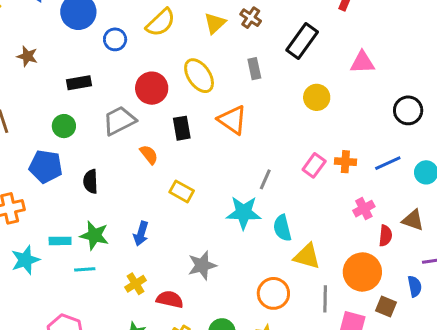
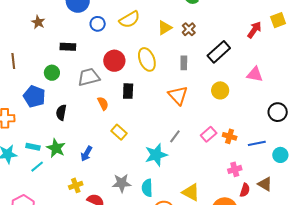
orange triangle: (232, 120) -> (178, 95), moved
cyan star: (244, 213) -> (156, 155), turned -30
cyan semicircle: (282, 228) -> (147, 188), moved
cyan line: (85, 269) -> (37, 167), moved, turned -48

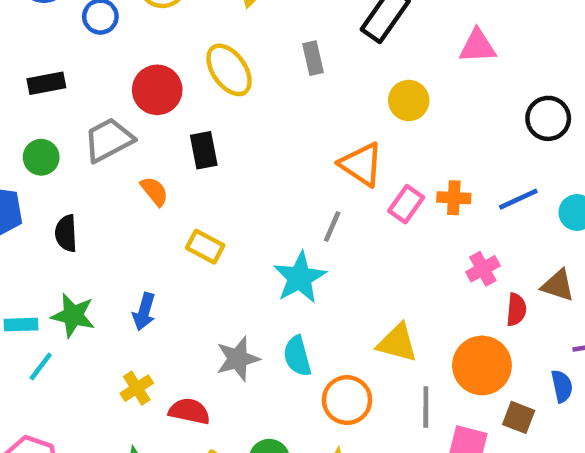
green circle: (52, 73) -> (41, 157), moved
orange triangle: (178, 95) -> (361, 164), moved

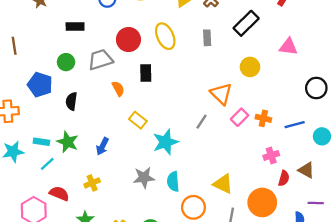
cyan star: (300, 278) -> (165, 142), moved
red semicircle: (189, 411) -> (59, 194), moved

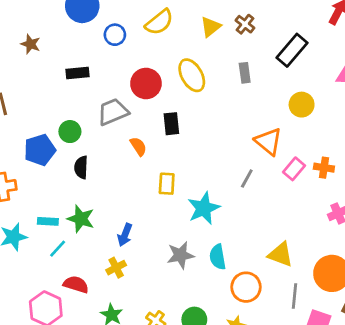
green circle: (66, 62) -> (70, 132), moved
blue pentagon: (40, 85) -> (40, 150), turned -30
yellow rectangle: (138, 120) -> (167, 184), turned 60
blue arrow: (102, 146) -> (125, 235), moved

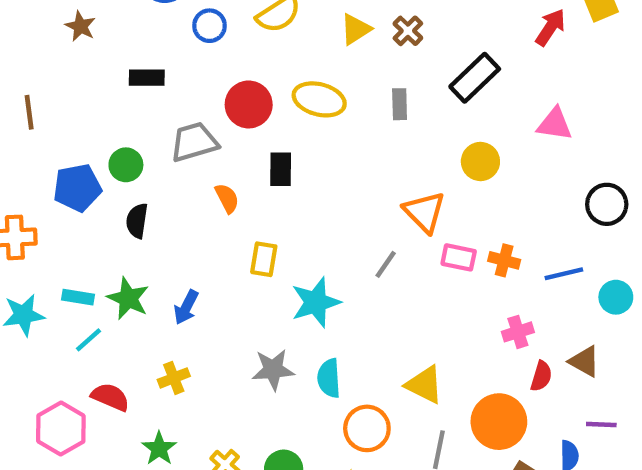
yellow ellipse: (192, 75) -> (319, 99), turned -52
pink rectangle: (294, 169) -> (459, 257), turned 55
blue arrow: (125, 235) -> (186, 307), moved

